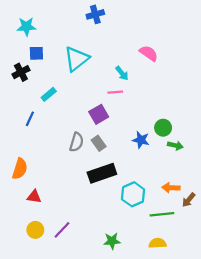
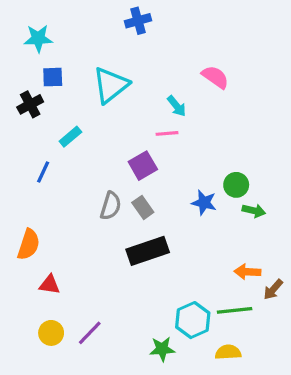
cyan hexagon: (133, 194) -> (193, 320), moved

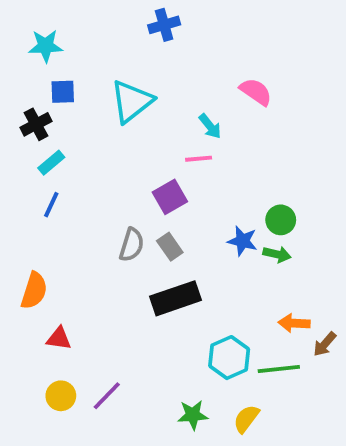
cyan rectangle: (70, 137) -> (51, 163), moved
green arrow: (254, 211) -> (277, 254), moved
cyan hexagon: (193, 320) -> (229, 358), moved
yellow semicircle: (228, 352) -> (246, 419), moved, turned -50

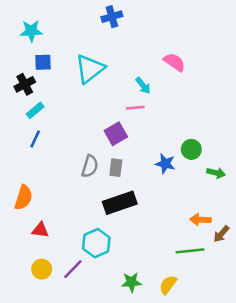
gray rectangle: (170, 247) -> (116, 168), turned 42
green arrow: (277, 254) -> (216, 173), moved
cyan hexagon: (229, 358) -> (96, 243), moved

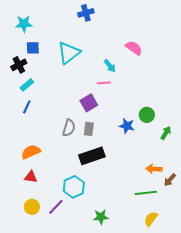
green arrow: (216, 173) -> (166, 133), turned -72
orange semicircle: (23, 198) -> (31, 152), moved, turned -132
yellow semicircle: (168, 285) -> (151, 219), moved

